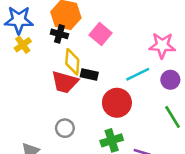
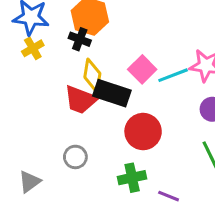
pink square: (101, 34) -> (142, 69), moved
black rectangle: (89, 74) -> (112, 93), size x1.6
cyan line: (138, 74) -> (173, 75), moved

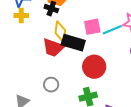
yellow cross: (33, 48) -> (21, 15), turned 32
pink square: (142, 69) -> (92, 27), turned 36

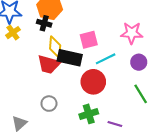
yellow cross: (21, 15) -> (13, 33), turned -32
cyan line: (112, 30) -> (106, 59), moved

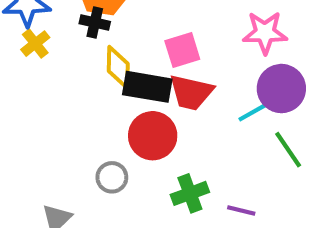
cyan line: (106, 59) -> (257, 110), moved
purple circle: (139, 62) -> (281, 89), size x1.5
red trapezoid: (49, 64) -> (191, 92), moved
red circle: (93, 82) -> (153, 136), moved

